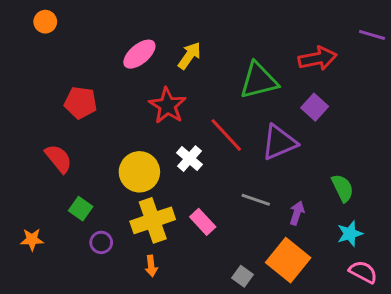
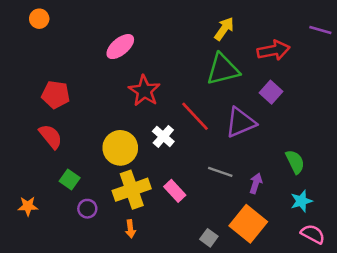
yellow arrow: (189, 56) -> (224, 29), moved
red pentagon: (81, 103) -> (56, 95), moved

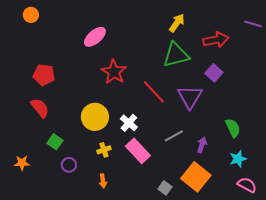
purple triangle: (241, 123) -> (190, 97), turned -36
white cross: (163, 136) -> (129, 123), moved
gray line: (220, 172) -> (174, 136), turned -48
yellow cross: (132, 190) -> (104, 150), size x0.5
pink rectangle: (175, 191) -> (138, 151), size x1.4

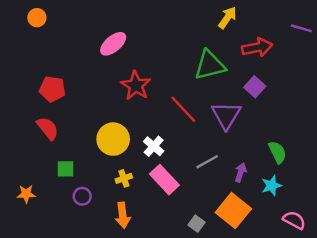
yellow arrow: (177, 23) -> (227, 18), moved
green square: (55, 142) -> (66, 169), turned -35
cyan star: (238, 159) -> (272, 186), moved
orange arrow: (103, 181) -> (123, 215), size x1.5

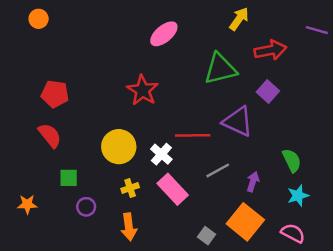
pink ellipse: (113, 44) -> (164, 34), moved
red line: (183, 109) -> (193, 135), moved, turned -48
purple triangle: (226, 115) -> (238, 122), turned -36
cyan star: (272, 186) -> (298, 196), moved
pink semicircle: (294, 220) -> (293, 233), moved

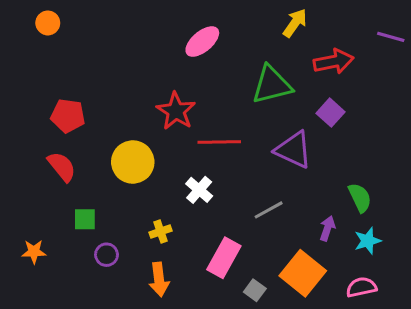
red line: (193, 135) -> (219, 142), moved
yellow circle: (119, 147) -> (133, 162), moved
purple arrow: (253, 182) -> (327, 228), moved
pink rectangle: (173, 189) -> (224, 258), moved, turned 72
pink semicircle: (293, 233) -> (361, 287), turned -40

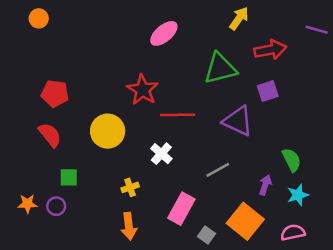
purple square: (330, 113) -> (268, 91), turned 30
purple circle: (106, 255) -> (56, 206), moved

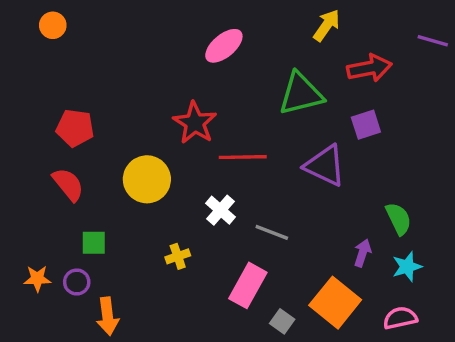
gray line: (218, 170) -> (272, 232), moved, turned 50
orange arrow: (129, 226) -> (108, 316), moved

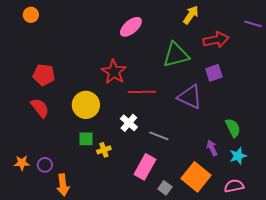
green square: (94, 243) -> (86, 139), moved
purple arrow: (363, 253) -> (212, 148), turned -42

